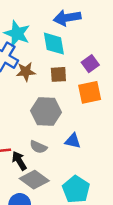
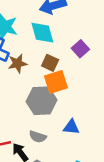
brown square: (58, 74) -> (50, 63), turned 35
orange square: (90, 92) -> (56, 82), moved

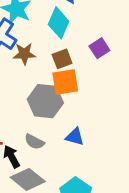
cyan diamond: (42, 33) -> (59, 23), turned 30
brown square: (50, 63) -> (62, 59), turned 35

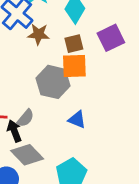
purple square: (99, 48) -> (111, 38), size x1.4
gray semicircle: (34, 142) -> (25, 118), moved, turned -84

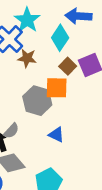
brown square: (74, 44) -> (68, 66), moved, turned -35

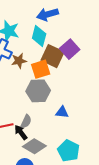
brown square: (68, 66) -> (53, 56), size x1.6
orange square: (57, 88) -> (41, 69), moved

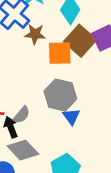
gray hexagon: (38, 91) -> (60, 95), moved
blue triangle: (62, 112) -> (71, 117), turned 32

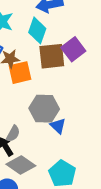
brown square: (80, 41) -> (52, 56), turned -36
orange square: (60, 53) -> (20, 73), moved

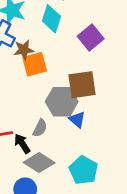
brown square: (52, 56) -> (82, 85), moved
gray semicircle: (13, 134) -> (40, 128), moved

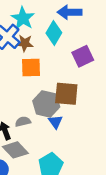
brown star: (24, 50) -> (25, 43), moved
gray semicircle: (40, 128) -> (23, 122), turned -144

